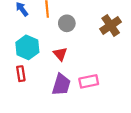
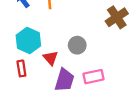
gray circle: (67, 23) -> (77, 45), moved
red triangle: (60, 54) -> (50, 58), moved

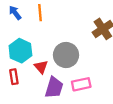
gray circle: (77, 45) -> (66, 55), size x1.5

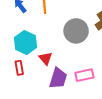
gray circle: (66, 55) -> (76, 31), moved

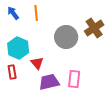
pink rectangle: (84, 75) -> (74, 79), turned -72
purple trapezoid: (58, 78) -> (49, 82), turned -120

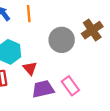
pink rectangle: (74, 79) -> (70, 86), turned -42

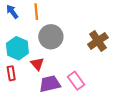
brown cross: (92, 30) -> (98, 41), moved
gray circle: (62, 40) -> (51, 37), moved

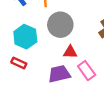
red triangle: (37, 64) -> (70, 52), moved, turned -48
red rectangle: (11, 73) -> (19, 63), turned -56

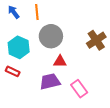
pink rectangle: (87, 71) -> (79, 89), moved

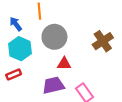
blue arrow: (14, 12) -> (16, 24), moved
red rectangle: (13, 71) -> (14, 74), turned -48

